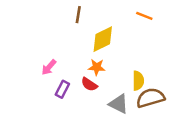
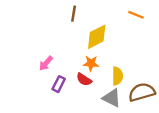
yellow semicircle: (138, 81) -> (117, 76), moved

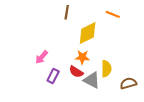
orange line: (136, 15) -> (113, 14), moved
brown semicircle: (142, 92) -> (128, 83), size x0.7
gray triangle: (112, 98) -> (92, 80), moved

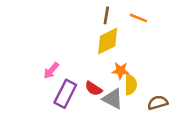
brown line: (67, 12) -> (106, 15), moved
orange star: (82, 57) -> (120, 71), moved
purple rectangle: (53, 76) -> (65, 94), size x1.5

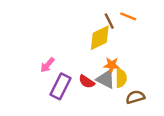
brown line: (106, 15) -> (109, 21), moved, turned -35
gray triangle: (113, 99) -> (106, 79), moved
brown semicircle: (158, 103) -> (135, 97), moved

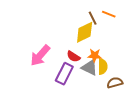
pink arrow: (47, 65) -> (40, 55), size x1.6
red semicircle: (87, 82) -> (73, 56), moved
purple rectangle: (61, 86) -> (64, 74), moved

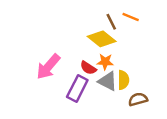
yellow diamond: (85, 32) -> (102, 39), turned 65
orange star: (95, 55) -> (105, 62), moved

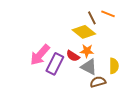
yellow semicircle: (123, 80) -> (114, 66), moved
purple rectangle: (77, 88) -> (55, 64), moved
brown semicircle: (138, 99) -> (98, 82), moved

